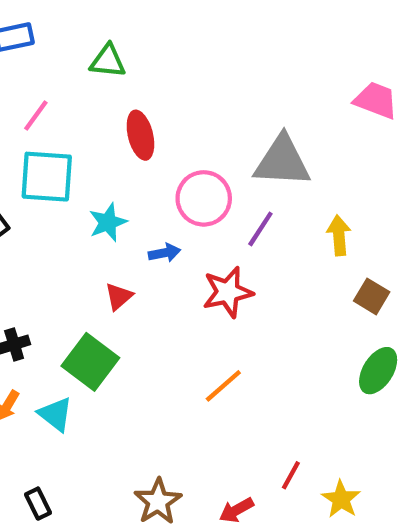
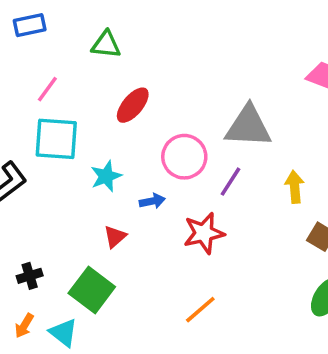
red ellipse: (140, 135) -> (133, 105), turned 54

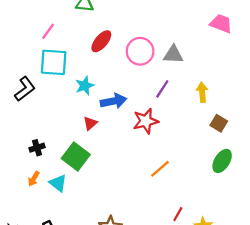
gray triangle: (248, 126) -> (173, 55), size x0.7
pink circle: (184, 157) -> (140, 51), moved
blue arrow: (152, 201) -> (113, 101), size x1.6
orange line: (200, 310) -> (160, 169), moved

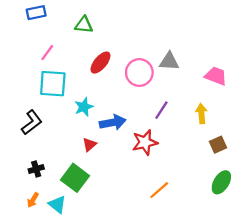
pink trapezoid: (221, 24) -> (216, 76), moved
gray triangle: (173, 55) -> (169, 61), moved
black L-shape: (25, 89) -> (32, 122), moved
brown square: (219, 123) -> (218, 145), turned 35

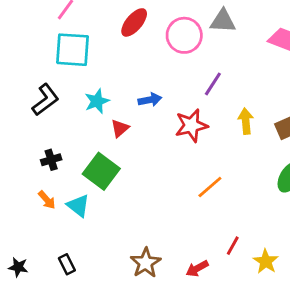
cyan star: (84, 107) -> (97, 101), moved
yellow arrow: (201, 114) -> (246, 121), moved
blue arrow: (113, 122) -> (150, 100), size x0.7
orange arrow: (33, 200) -> (47, 200), turned -72

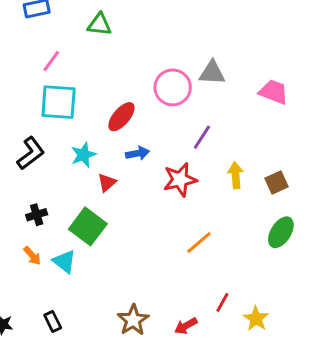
red ellipse: (134, 22) -> (121, 117), moved

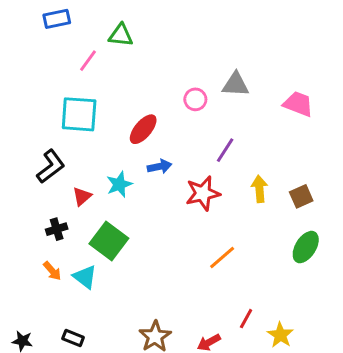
pink line: (51, 61) -> (88, 61), moved
pink circle: (173, 87) -> (195, 99), size x0.6
cyan star: (83, 155) -> (119, 184), moved
red triangle: (107, 183) -> (82, 196), moved
black rectangle: (53, 322) -> (73, 338), turned -42

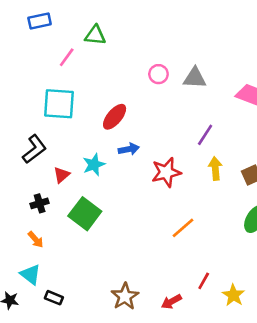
pink circle: (195, 99) -> (158, 74), moved
purple line: (225, 150) -> (205, 135), moved
cyan triangle: (85, 277) -> (31, 274), moved

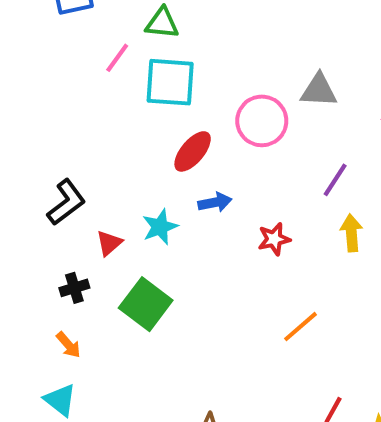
pink circle: (158, 74) -> (262, 121), moved, size x1.6
cyan square: (59, 104) -> (170, 82), moved
red star: (166, 172) -> (274, 239), size x0.7

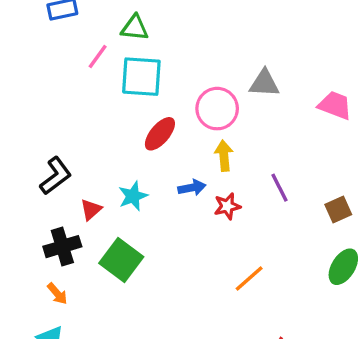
purple line: (335, 180) -> (279, 188), moved, turned -60
blue arrow: (215, 202) -> (192, 188), moved
yellow arrow: (351, 233) -> (224, 156), moved
black cross: (74, 288) -> (62, 247), size x1.5

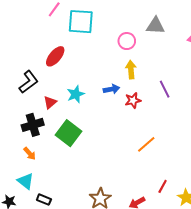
pink circle: (217, 109) -> (127, 41), size x0.7
red ellipse: (160, 134) -> (55, 56), moved

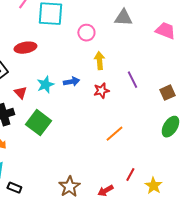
pink circle: (127, 41) -> (86, 33), moved
red ellipse: (55, 56) -> (25, 48), turned 40
blue arrow: (111, 89) -> (71, 82), moved
red triangle: (50, 102) -> (20, 93), turned -32

